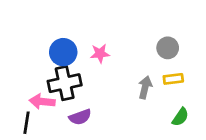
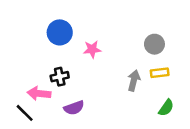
blue circle: (63, 52) -> (60, 32), moved
black cross: (65, 83) -> (60, 77), size x0.6
black line: (27, 123) -> (25, 113), turned -54

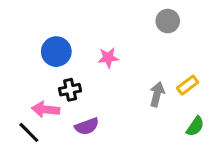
blue circle: (60, 32) -> (56, 52), moved
gray circle: (154, 44) -> (168, 21), moved
yellow rectangle: (160, 73) -> (188, 85), turned -30

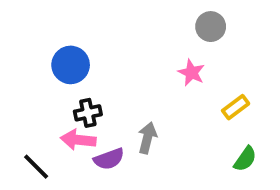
pink star: (108, 58) -> (191, 73), moved, turned 30
gray arrow: (157, 94) -> (147, 138), moved
pink arrow: (46, 110) -> (78, 140), moved

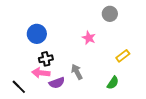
pink star: (191, 73) -> (89, 38), moved
gray arrow: (147, 138) -> (77, 72), turned -42
green semicircle: (245, 159) -> (113, 83), moved

